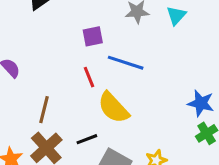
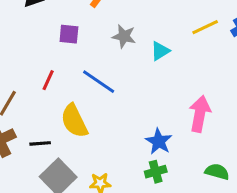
purple square: (93, 36) -> (69, 34), moved
red line: (89, 77) -> (48, 80), moved, turned 30

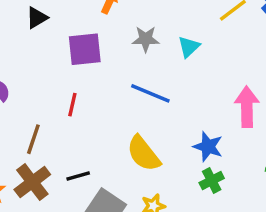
purple square: (69, 34) -> (85, 49), size x1.5
blue line: (99, 82) -> (150, 93), moved
yellow semicircle: (74, 121) -> (144, 154), moved

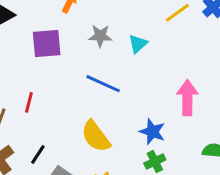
red line: (72, 105) -> (29, 102), moved
black line: (78, 176) -> (38, 154), turned -42

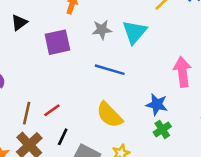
cyan triangle: (138, 44) -> (134, 32), size x1.5
red line: (29, 102) -> (52, 110), moved, turned 48

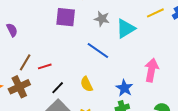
yellow semicircle: (109, 115) -> (87, 84), size x0.7
black line: (63, 137) -> (58, 88), moved

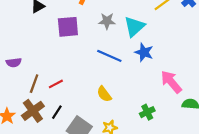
purple semicircle: (12, 30) -> (14, 63), moved, turned 120
pink arrow: (151, 70) -> (171, 82), moved, turned -40
black line: (58, 88) -> (57, 112), moved
blue star: (124, 88) -> (144, 52), moved

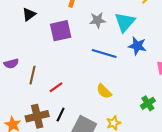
purple semicircle: (14, 63) -> (11, 64), moved
brown line: (34, 84) -> (32, 75), moved
brown cross: (33, 111) -> (37, 116), turned 30

